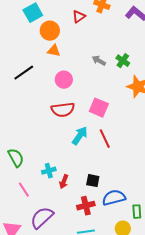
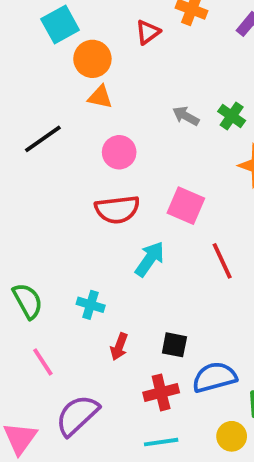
red line: (105, 139) -> (222, 261), moved
cyan cross: (49, 171) -> (91, 305), moved, turned 32

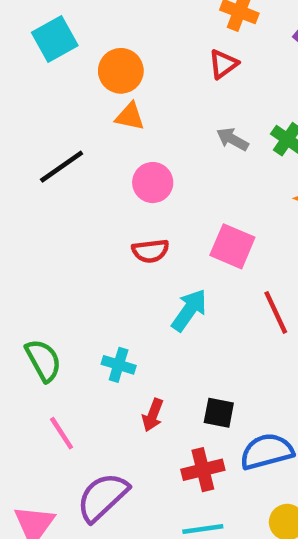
cyan square: (60, 25) -> (55, 39), moved
red triangle: (148, 32) -> (223, 64), moved
red semicircle: (117, 209) -> (150, 251), size x0.7

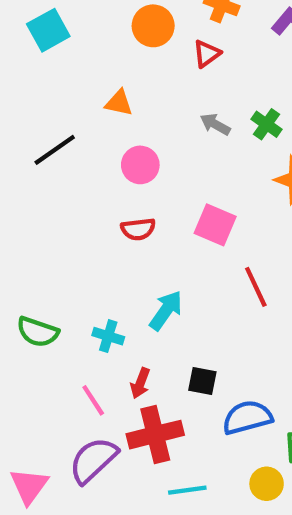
orange circle: (121, 71) -> (153, 26), moved
cyan arrow: (189, 310) -> (166, 310), moved
green semicircle: (43, 360) -> (38, 332), turned 138
pink line: (62, 433) -> (93, 400), moved
red cross: (203, 470) -> (155, 435), moved, size x1.4

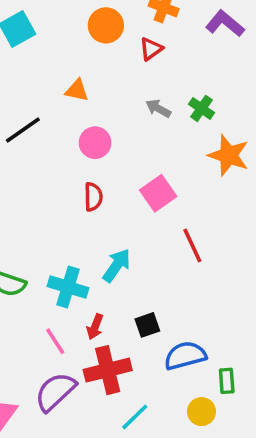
pink square: (215, 225) -> (158, 193), turned 32
red semicircle: (138, 229) -> (93, 197), turned -84
cyan cross: (108, 336) -> (68, 287), size x1.5
black square: (202, 381) -> (147, 325), turned -30
cyan line: (187, 490) -> (135, 417), turned -36

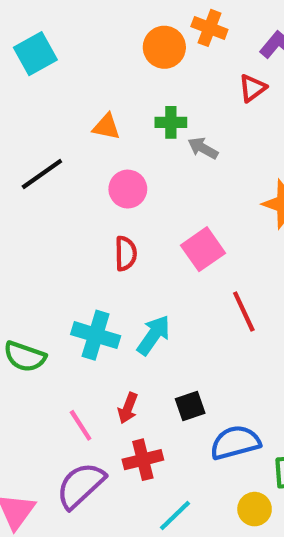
orange circle: (106, 25) -> (164, 47), moved
red triangle: (151, 49) -> (252, 88), moved
green cross: (201, 108) -> (171, 122), moved, turned -35
cyan cross: (68, 287) -> (96, 335), moved
red cross: (108, 370) -> (143, 460), size x0.7

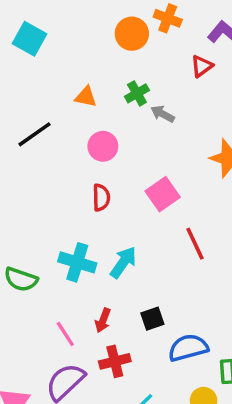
cyan square: (35, 54) -> (29, 39), turned -32
green cross: (171, 122) -> (137, 93), turned -30

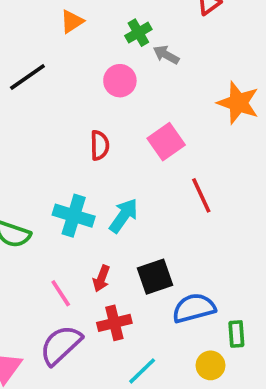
orange triangle: (86, 97) -> (72, 21), moved, turned -45
pink circle: (103, 146) -> (120, 81), moved
black square: (152, 319) -> (155, 277), size x1.4

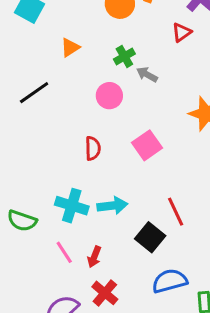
red line: (201, 195) -> (176, 212), moved
cyan arrow: (124, 216) -> (112, 206), turned 48
black square: (155, 277) -> (150, 237), moved, turned -32
pink line: (61, 293) -> (64, 252), moved
red cross: (114, 323) -> (105, 293), turned -36

